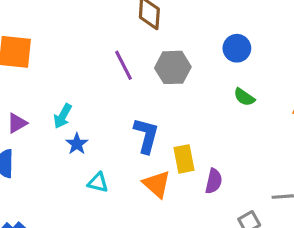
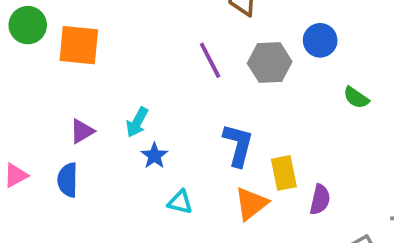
blue circle: (237, 48) -> (320, 40), moved
orange triangle: (157, 184) -> (251, 204), turned 40

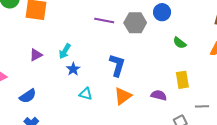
purple line: (210, 60) -> (104, 20), turned -54
yellow rectangle: (284, 173) -> (182, 80), moved
blue semicircle: (68, 180) -> (28, 96), moved, turned -126
purple semicircle: (320, 200) -> (159, 95), turned -91

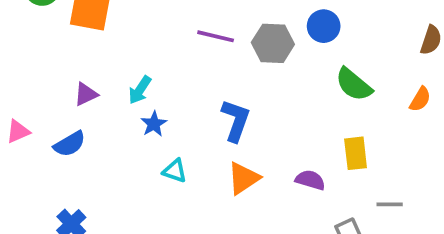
green semicircle: (180, 43) -> (354, 84), size x1.5
blue semicircle: (28, 96) -> (70, 144), moved

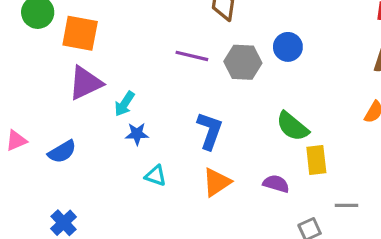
green semicircle: (354, 84) -> (292, 126), moved
purple triangle: (86, 94) -> (85, 83), moved, size x1.6
blue star: (154, 124) -> (137, 134), turned 30

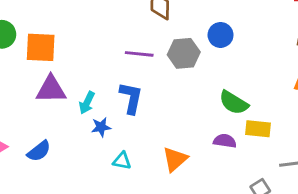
purple triangle: (85, 83) -> (51, 89), turned 32
blue L-shape: (210, 131) -> (131, 98), moved
yellow rectangle: (316, 160) -> (258, 129), turned -70
purple semicircle: (276, 184) -> (225, 141), moved

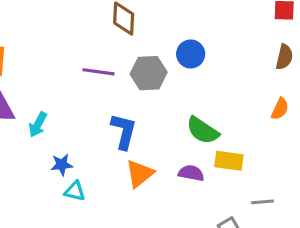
blue L-shape: (131, 98) -> (124, 131), moved
blue star: (101, 127) -> (62, 165), moved
orange triangle: (175, 159) -> (140, 174), moved

